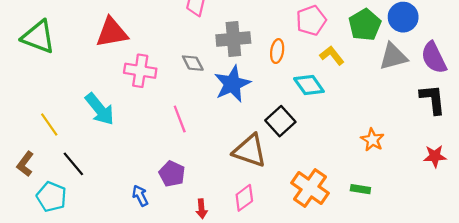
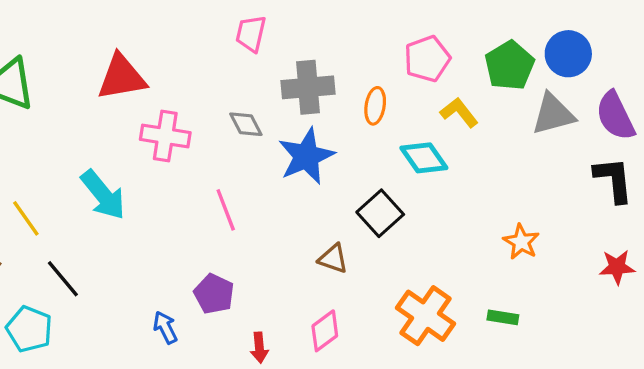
brown triangle: (250, 151) -> (333, 259), size x0.6

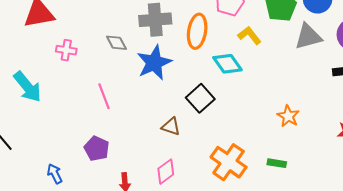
orange ellipse: (375, 106) -> (197, 31), size x1.5
pink cross: (165, 136) -> (66, 50), size x0.7
blue arrow: (165, 327) -> (55, 174), moved

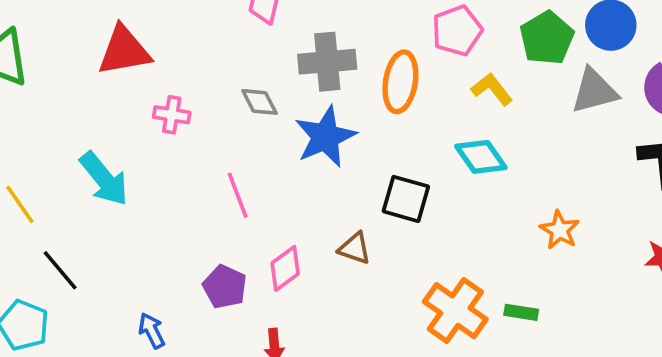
cyan diamond: (227, 64) -> (481, 157), moved
black square: (200, 98) -> (406, 199), turned -32
green rectangle: (277, 163) -> (521, 312), moved
pink diamond: (166, 172) -> (285, 268), moved

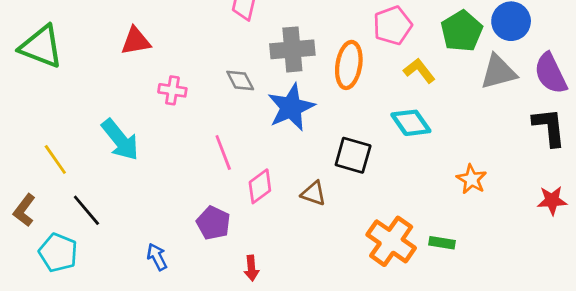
red triangle: (124, 51) -> (136, 41), size x0.7
pink diamond: (285, 268) -> (260, 186), moved

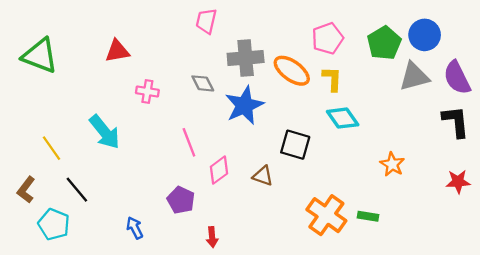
orange ellipse: (349, 65) -> (292, 71), turned -63
yellow L-shape: (419, 71) -> (332, 79), moved, turned 40

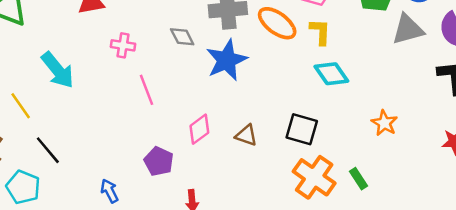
cyan arrow: (105, 132) -> (58, 70), moved
pink line: (189, 142) -> (146, 90), moved
black square: (295, 145) -> (302, 129), moved
green rectangle: (368, 216) -> (359, 179), turned 48

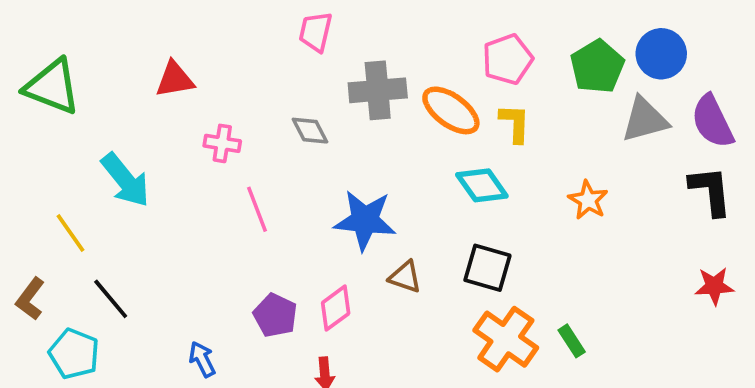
blue star: (227, 60) -> (365, 220), moved, turned 30
cyan diamond: (331, 74) -> (482, 185), moved
orange star: (384, 123) -> (588, 200), moved
pink diamond: (199, 129) -> (336, 308), moved

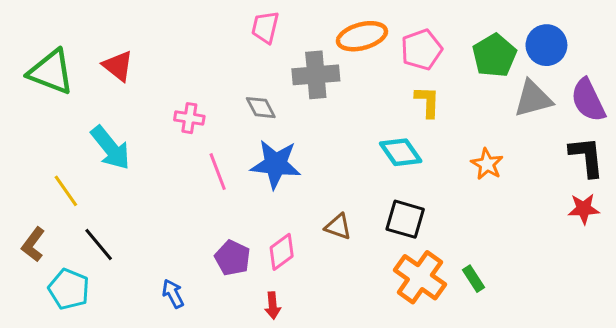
red triangle: (175, 79) -> (118, 66), moved, turned 48
orange ellipse: (451, 110) -> (362, 36), moved, turned -51
blue star: (365, 220) -> (276, 164), moved
red star: (714, 286) -> (584, 209), moved

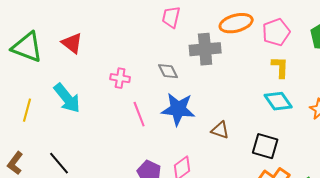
cyan diamond: (401, 152) -> (278, 101), moved
yellow line: (66, 191) -> (27, 110), moved, turned 50
brown triangle: (338, 227) -> (220, 130), moved

